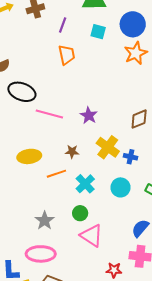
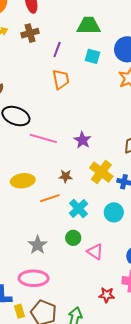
pink triangle: (92, 235) -> (95, 252), moved, size x0.7

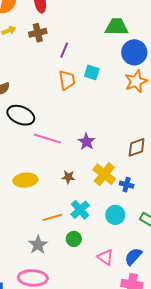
green trapezoid: (89, 26) -> (117, 27), moved
cyan square: (92, 56) -> (92, 72), moved
orange line: (50, 198) -> (52, 217), moved
pink triangle: (95, 252) -> (105, 257), moved

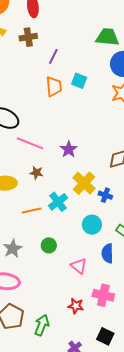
brown star: (68, 177) -> (36, 173), moved
cyan cross: (80, 210) -> (58, 202), moved
orange line: (52, 217) -> (32, 211), moved
blue semicircle: (133, 256) -> (107, 253), moved, turned -48

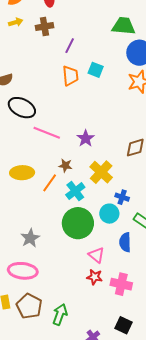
brown star: (36, 173) -> (65, 166), moved
blue cross: (105, 195) -> (122, 197), moved
orange line: (32, 211) -> (50, 183), moved, turned -42
green circle: (49, 245) -> (78, 223), moved, size x2.0
red star: (76, 306) -> (95, 277), moved

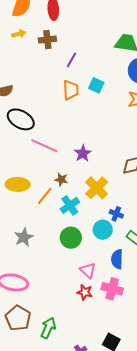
green circle: (78, 223) -> (71, 238), size x0.7
gray star: (30, 238) -> (24, 237), moved
pink cross: (121, 284) -> (112, 289), moved

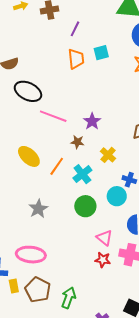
cyan square: (96, 85) -> (101, 53), turned -35
brown star: (61, 180) -> (77, 142), moved
yellow ellipse: (18, 184) -> (29, 156), turned 45
yellow cross: (97, 188) -> (108, 155), size x0.7

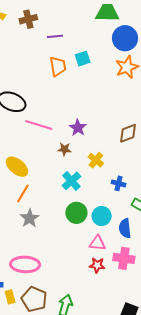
purple line: (75, 29) -> (55, 36), turned 63
orange line: (57, 166) -> (23, 193), moved
cyan circle: (117, 196) -> (102, 216), moved
pink triangle: (104, 238) -> (97, 243), turned -30

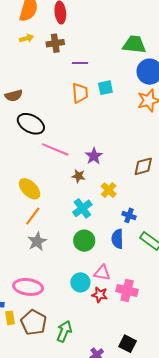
cyan circle: (102, 216) -> (80, 282), moved
blue semicircle: (125, 228) -> (117, 239), moved

